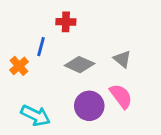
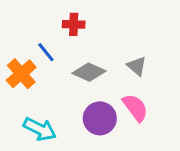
blue line: (41, 47) -> (46, 52), turned -54
orange cross: (19, 66) -> (21, 74), size x1.4

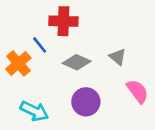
red cross: (74, 24) -> (63, 21), size x1.5
pink semicircle: (135, 108) -> (137, 91), moved

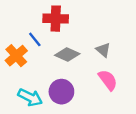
pink semicircle: (137, 91) -> (108, 80), moved
purple circle: (86, 102) -> (61, 92), moved

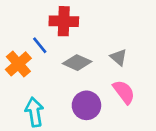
purple circle: (61, 92) -> (86, 105), moved
cyan arrow: (30, 97) -> (34, 112), turned -125

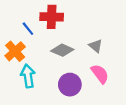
blue line: (40, 45) -> (28, 29), moved
cyan arrow: (34, 112) -> (28, 76), moved

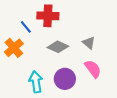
cyan arrow: (28, 76) -> (36, 82), moved

